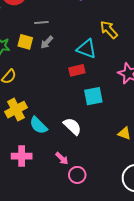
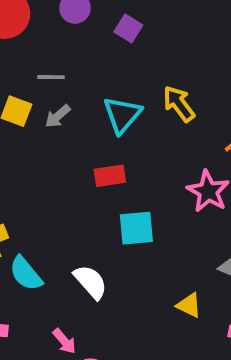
cyan triangle: (87, 49) -> (122, 115), moved, turned 45

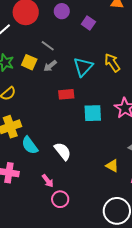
gray line: (51, 77) -> (48, 46), turned 32
red rectangle: (110, 176) -> (66, 94), moved
cyan square: (136, 228) -> (93, 113), moved

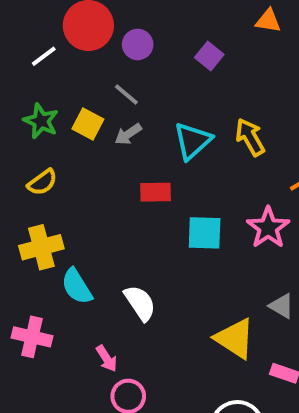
purple circle: (62, 11) -> (138, 44), moved
yellow triangle: (112, 166) -> (235, 338), size x1.6

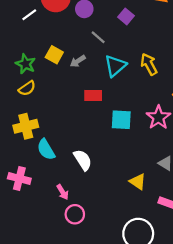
gray line: (126, 95) -> (98, 37), moved
green star: (41, 121) -> (25, 64), moved
yellow triangle: (235, 338) -> (138, 182), size x0.7

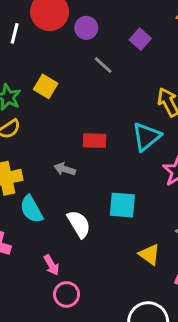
white line: (29, 15) -> (15, 33), turned -42
gray arrow: (78, 61) -> (65, 169), moved, turned 49
cyan triangle: (115, 66) -> (146, 136), moved
cyan square: (121, 120) -> (122, 205), moved

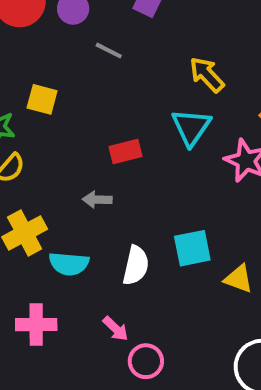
cyan square: (122, 205) -> (192, 248), moved
cyan semicircle: (31, 209) -> (69, 264), turned -40
white semicircle: (79, 224) -> (136, 265), turned 60

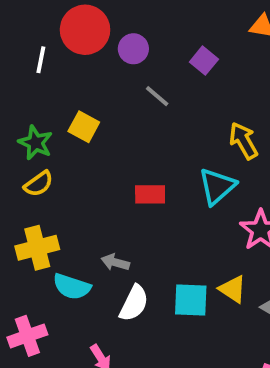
gray arrow: (97, 200) -> (115, 262), moved
yellow triangle: (239, 279) -> (233, 289), moved
pink cross: (36, 325) -> (27, 336), turned -33

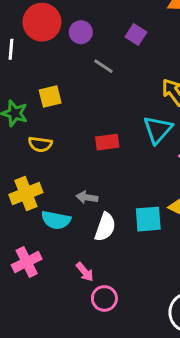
yellow square: (84, 127) -> (50, 97), turned -35
yellow semicircle: (39, 184) -> (40, 144), moved, turned 50

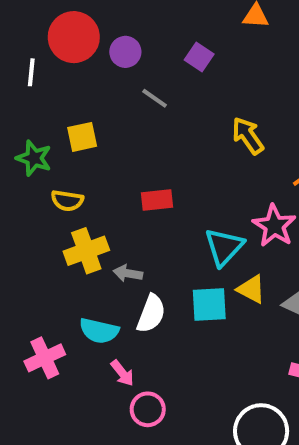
cyan triangle: (158, 130) -> (224, 247), moved
yellow cross: (26, 194) -> (86, 251), moved
cyan semicircle: (56, 220) -> (99, 331), moved

